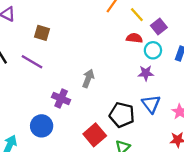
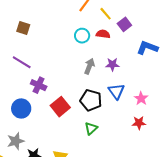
cyan circle: (153, 50) -> (82, 36), moved
purple line: (32, 62) -> (22, 62), moved
gray arrow: (88, 78) -> (89, 66), moved
red square: (95, 135) -> (60, 107), moved

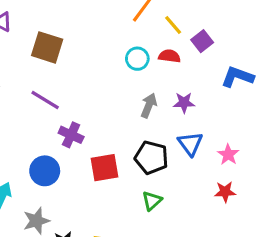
brown square: (23, 28) -> (47, 47), size x1.5
red square: (60, 107) -> (104, 168), turned 30

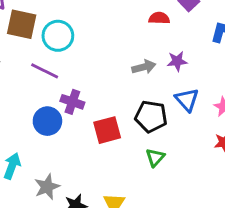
brown square: (47, 47) -> (22, 24), moved
cyan circle: (137, 59) -> (58, 36), moved, size x1.4
gray arrow: (149, 105) -> (144, 67), turned 60
blue circle: (45, 171) -> (47, 121), moved

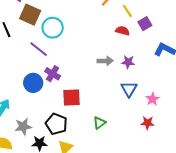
black pentagon: (151, 116) -> (56, 124), moved

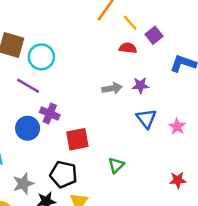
red star: (148, 123) -> (178, 180), moved

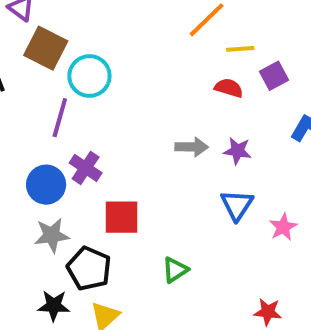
yellow line: (130, 23) -> (240, 49), turned -63
purple line: (28, 86) -> (60, 118), turned 65
gray star: (23, 184) -> (52, 235), moved

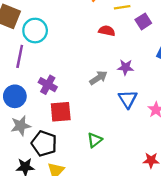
red semicircle: (229, 88) -> (107, 31), moved
gray arrow: (192, 147) -> (98, 78), moved, turned -30
purple cross: (86, 168) -> (48, 85), moved

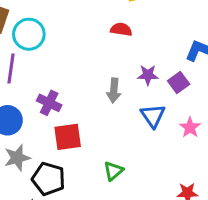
purple square: (143, 21) -> (179, 82), moved
gray arrow: (98, 78) -> (114, 90), turned 132

